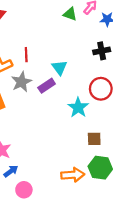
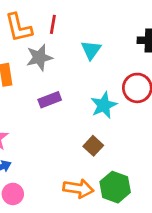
purple rectangle: (47, 86) -> (50, 100), moved
brown square: (94, 139) -> (93, 146), moved, turned 32

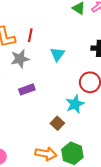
cyan star: (104, 105) -> (75, 104), moved

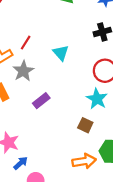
red line: (30, 35) -> (26, 43), turned 40

